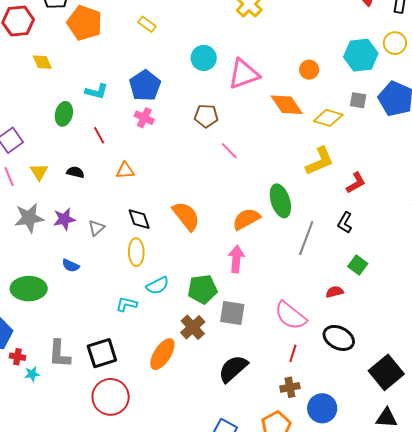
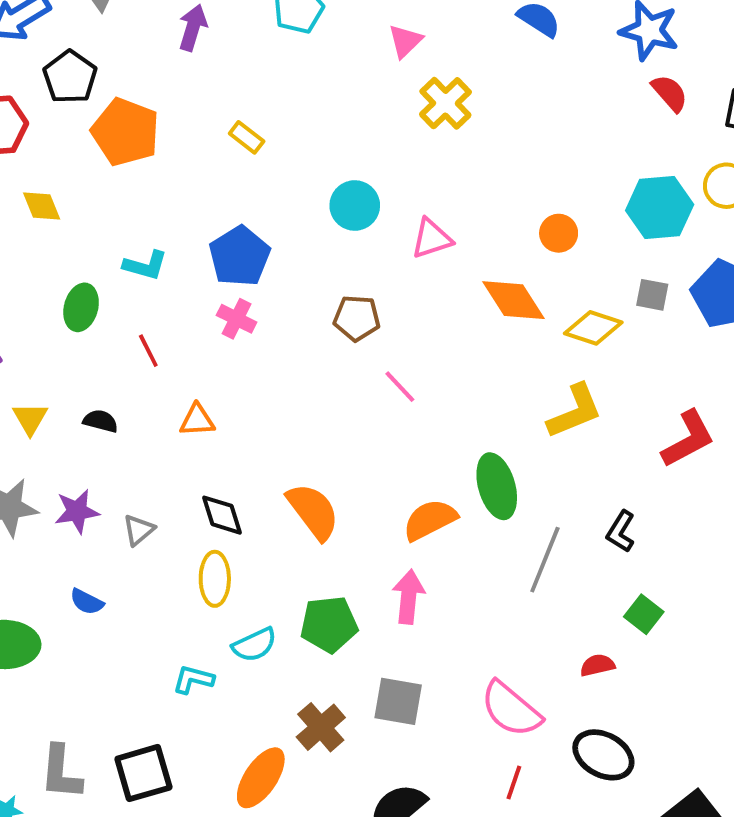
pink triangle: (244, 74) -> (432, 239), size x0.7
red L-shape: (356, 183) -> (688, 439), moved, size x1.4
green pentagon: (202, 289) -> (329, 624), moved

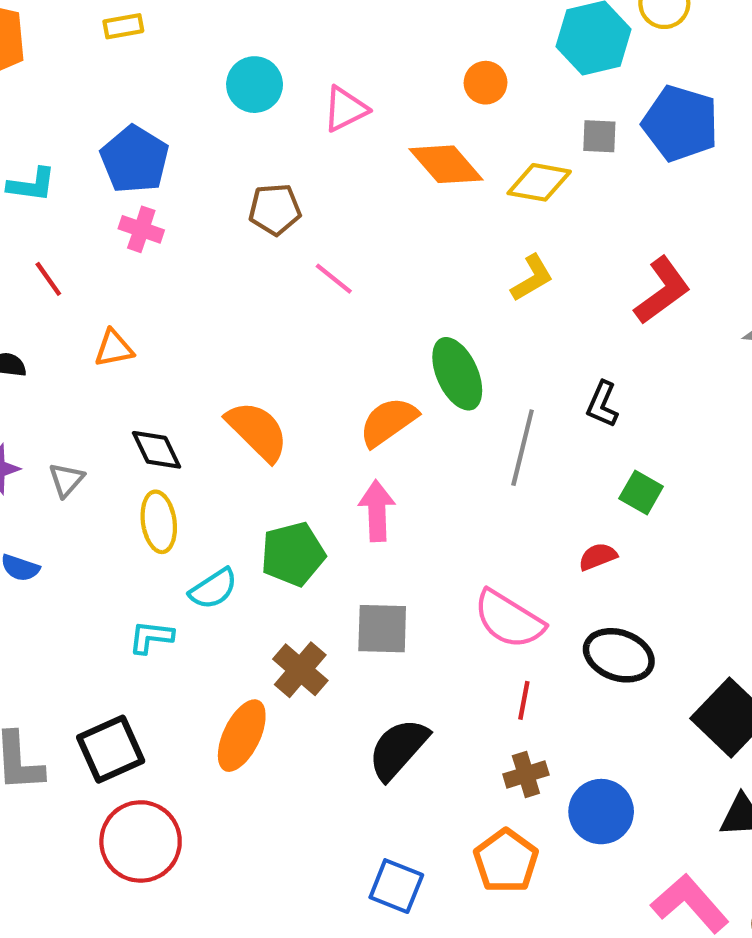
yellow rectangle: (247, 137) -> (123, 26), turned -40
yellow L-shape: (575, 411) -> (532, 278), size x0.7

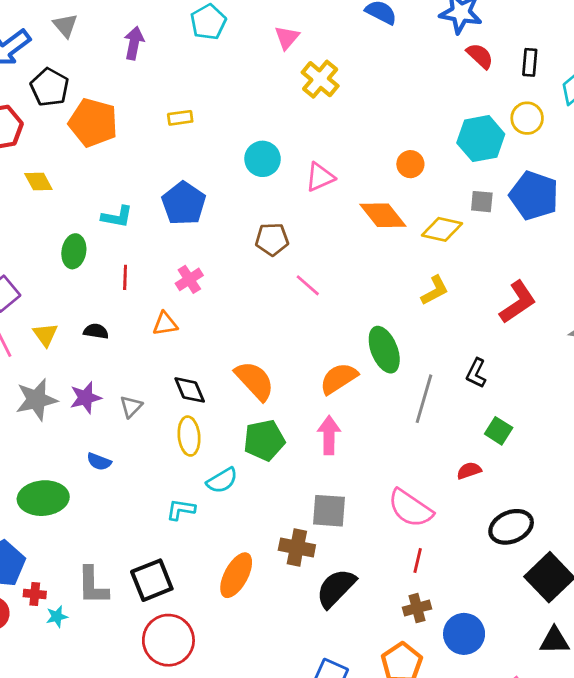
pink cross: (141, 229) -> (189, 279), moved, turned 36
red line: (48, 279) -> (125, 277), turned 35
green pentagon: (293, 554) -> (264, 440), moved
black ellipse: (619, 655) -> (511, 527), moved, turned -45
brown cross: (300, 670) -> (297, 547), moved, turned -32

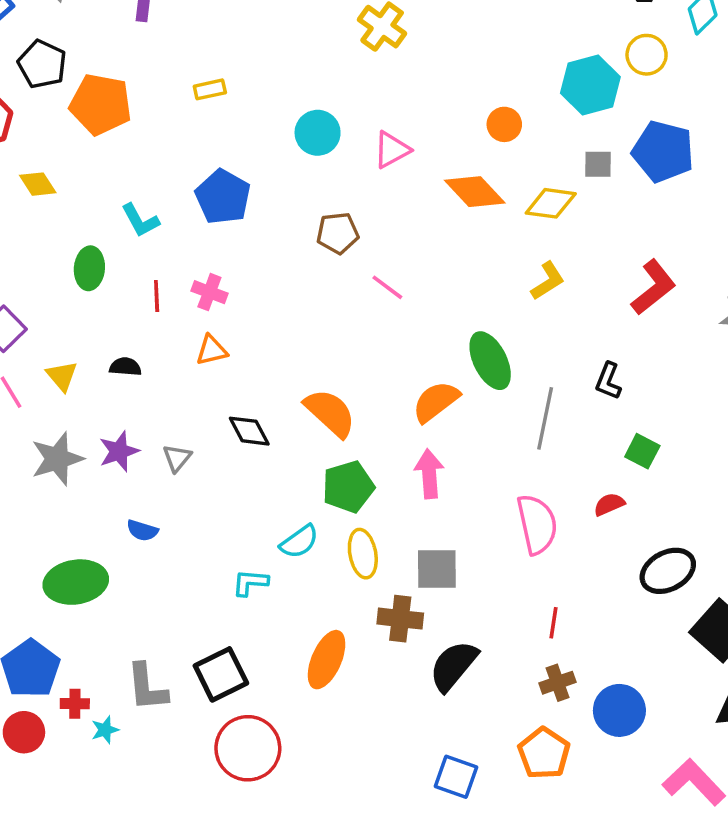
cyan L-shape: (117, 217) -> (140, 220), turned 56
pink cross: (189, 279) -> (209, 292), moved, turned -32
yellow ellipse: (189, 436) -> (363, 554), moved
pink semicircle: (410, 508) -> (537, 524), moved, turned -132

